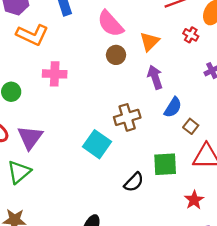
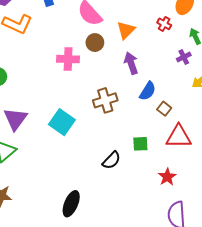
pink cross: (55, 74) -> (68, 59), moved
cyan square: (97, 144) -> (62, 122), moved
green square: (165, 164) -> (140, 144), size x0.7

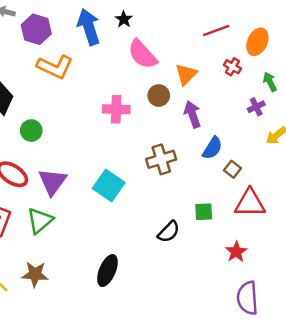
brown circle: (95, 43) -> (159, 96), moved
black ellipse: (71, 204) -> (107, 271), moved

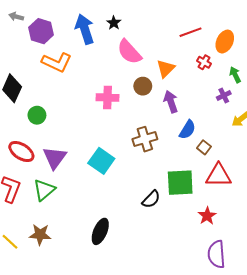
green square: (204, 212) -> (180, 183), size x1.8

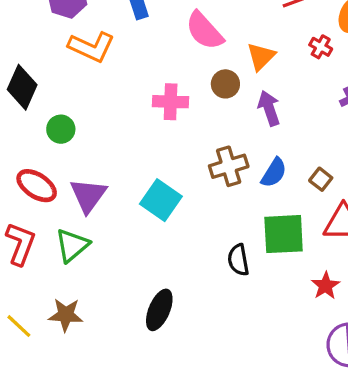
blue semicircle: (187, 130) -> (274, 173), moved
black semicircle: (151, 199) -> (238, 260), turned 126

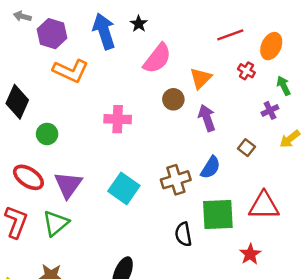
pink semicircle: (204, 31) -> (157, 58), turned -100
pink cross: (171, 102) -> (118, 119), moved
brown cross: (229, 166) -> (176, 180), moved
brown square: (321, 179) -> (246, 148), moved

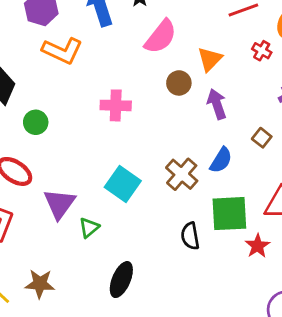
brown cross: (176, 180) -> (182, 174), turned -32
purple triangle: (68, 185) -> (60, 204), moved
green triangle: (56, 223) -> (89, 228), moved, size x0.7
red star: (250, 254) -> (258, 246), moved

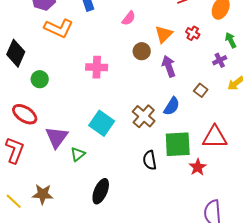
pink semicircle: (161, 37) -> (129, 18), size x0.6
red cross: (262, 51) -> (193, 33), moved

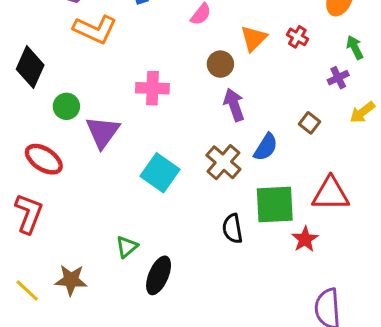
purple arrow: (169, 66) -> (234, 105), moved
purple triangle: (57, 137) -> (103, 132), moved
green triangle: (78, 154) -> (127, 247), moved

